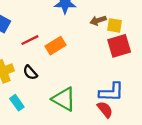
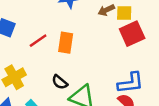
orange rectangle: (56, 46) -> (66, 43), turned -42
black semicircle: (30, 73) -> (60, 82), moved

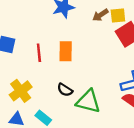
red line: (38, 41) -> (39, 53), turned -54

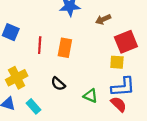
yellow square: (118, 16) -> (117, 62), moved
green triangle: (88, 101) -> (90, 96), moved, size x0.6

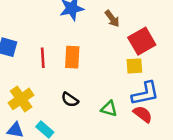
brown arrow: (103, 19) -> (112, 19), turned -96

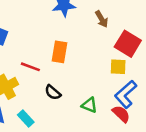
red square: (142, 41) -> (128, 44), turned -35
red line: (43, 58) -> (30, 67), moved, turned -72
blue L-shape: (145, 93) -> (126, 94), turned 144

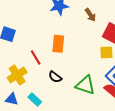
red line: (30, 67) -> (36, 57), turned 42
green triangle: (89, 105) -> (85, 85), size x1.5

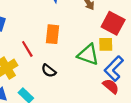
green triangle: (85, 85) -> (88, 55), moved

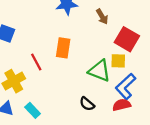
black semicircle: (49, 71) -> (87, 104), moved
red semicircle: (111, 86) -> (122, 105), turned -56

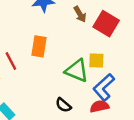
red square: (127, 39) -> (106, 24), moved

